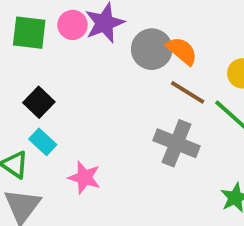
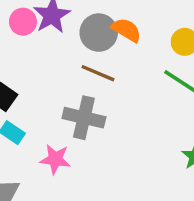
brown line: (188, 92) -> (98, 73), moved
gray cross: (177, 143) -> (84, 118), moved

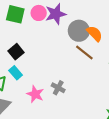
brown line: (98, 73) -> (84, 53), moved
gray cross: (84, 118) -> (58, 88), moved, size x0.6

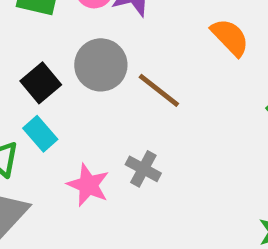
gray circle: (79, 31) -> (101, 65), moved
brown line: (84, 53) -> (159, 90), moved

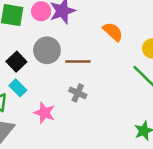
brown line: (159, 90) -> (78, 62), turned -35
gray cross: (143, 169) -> (78, 93), moved

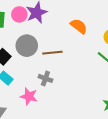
gray cross: (78, 93) -> (45, 78), moved

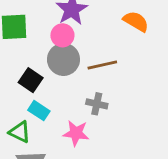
pink circle: (19, 14) -> (62, 35), moved

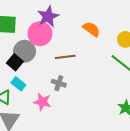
pink circle: (62, 35) -> (40, 34), size x1.5
gray circle: (63, 59) -> (25, 51), moved

